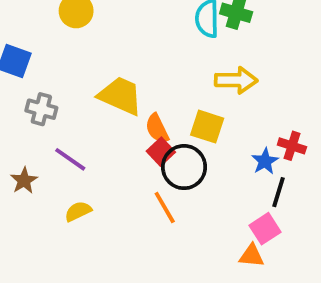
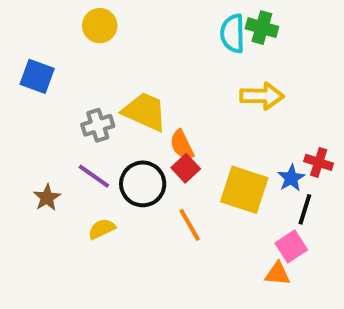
gray cross: (41, 109) -> (98, 125), moved, turned -32
yellow square: (207, 127) -> (244, 190), moved, size x1.4
black circle: (184, 167) -> (143, 184), moved

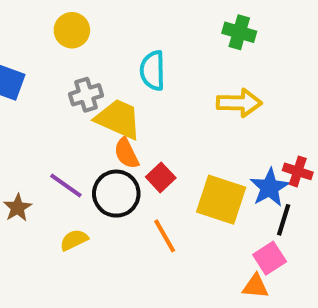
cyan semicircle: (233, 33) -> (153, 71), moved
gray cross: (98, 125) -> (86, 95), moved
orange semicircle: (182, 145) -> (126, 153), moved
blue star: (291, 178) -> (270, 188), size x1.4

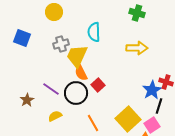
yellow trapezoid: (118, 119) -> (77, 56), turned -90
yellow square: (221, 200) -> (128, 119), moved, turned 30
orange line: (165, 236) -> (93, 123), moved

